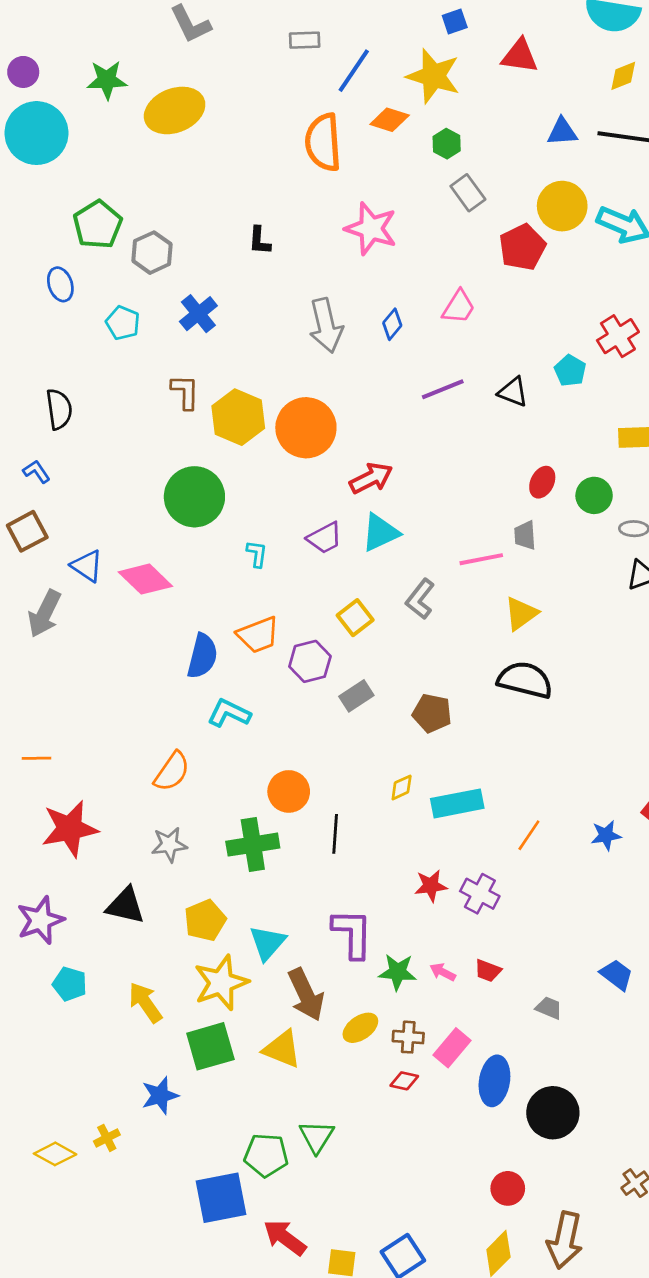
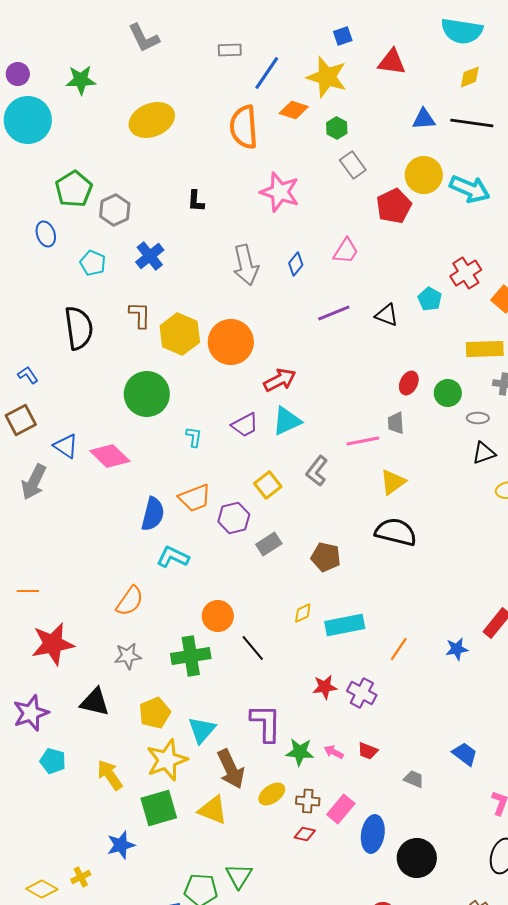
yellow ellipse: (175, 110) -> (152, 120), moved
black semicircle: (59, 409) -> (79, 328), moved, size x1.4
black line: (335, 834) -> (253, 648), turned -44

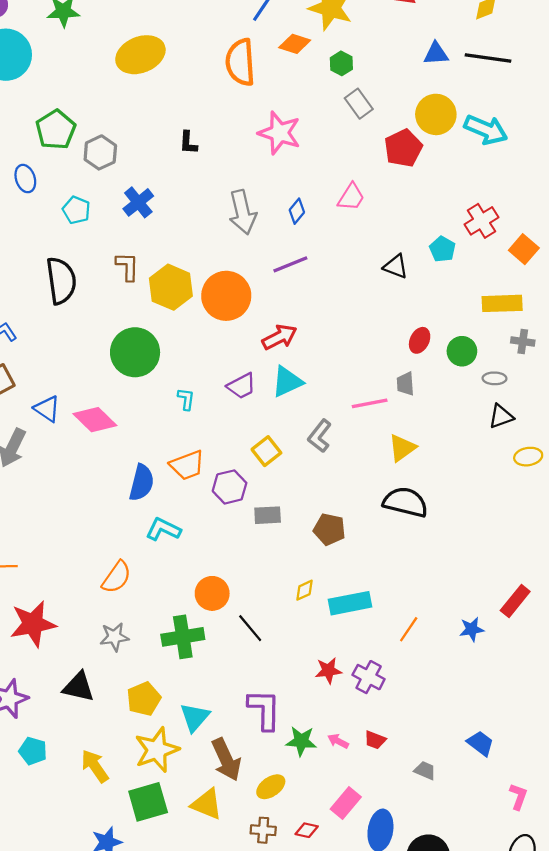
purple line: (334, 313) -> (290, 264), moved
gray rectangle: (269, 544) -> (268, 515), turned 30
brown cross: (308, 801) -> (263, 830), moved

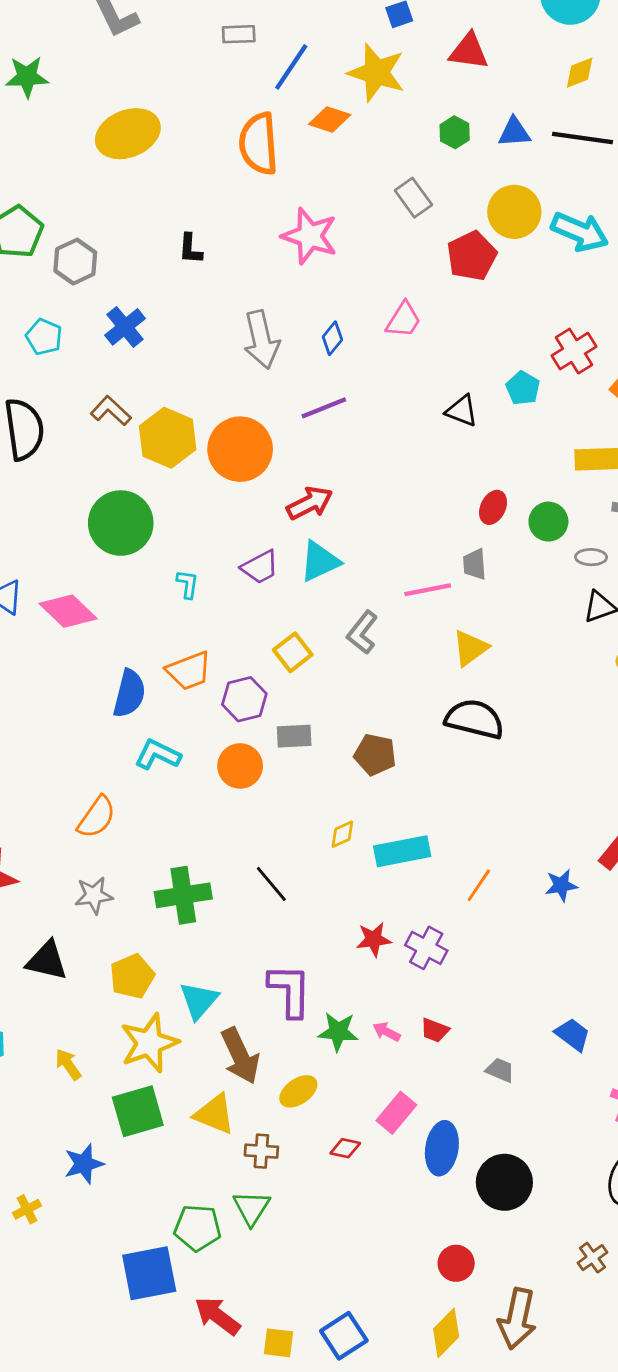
green hexagon: (341, 63) -> (455, 132), moved
brown L-shape: (127, 266) -> (111, 411), turned -48
orange circle: (212, 593) -> (240, 766), moved
yellow arrow: (95, 766) -> (68, 1064), size x0.7
brown cross: (263, 830) -> (261, 1151), moved

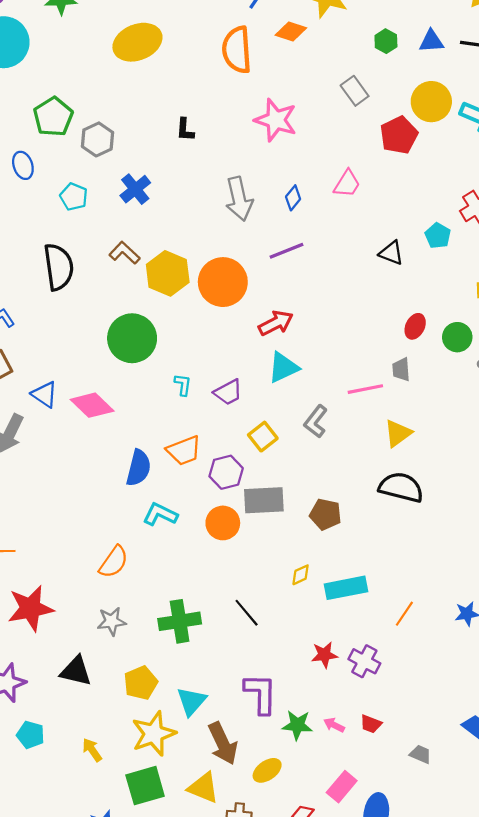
purple trapezoid: (260, 567) -> (228, 392), moved
gray rectangle: (294, 736) -> (264, 500), size x1.5

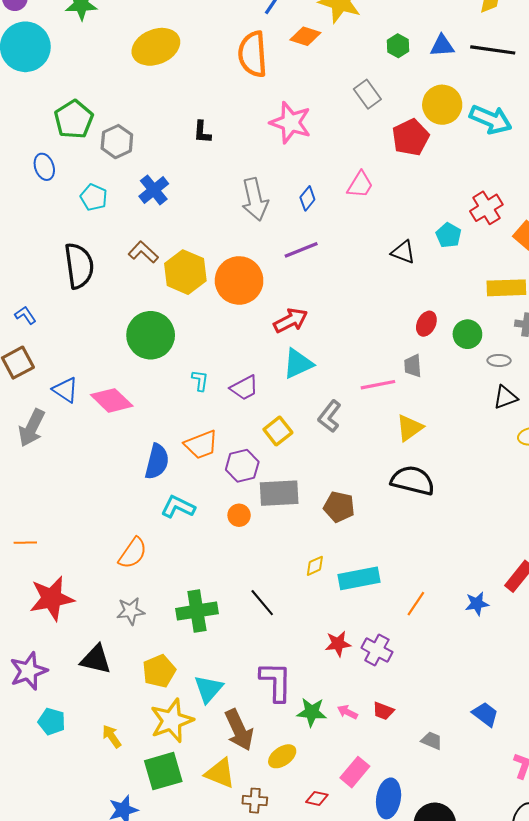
orange circle: (223, 523) -> (239, 515), size x0.7

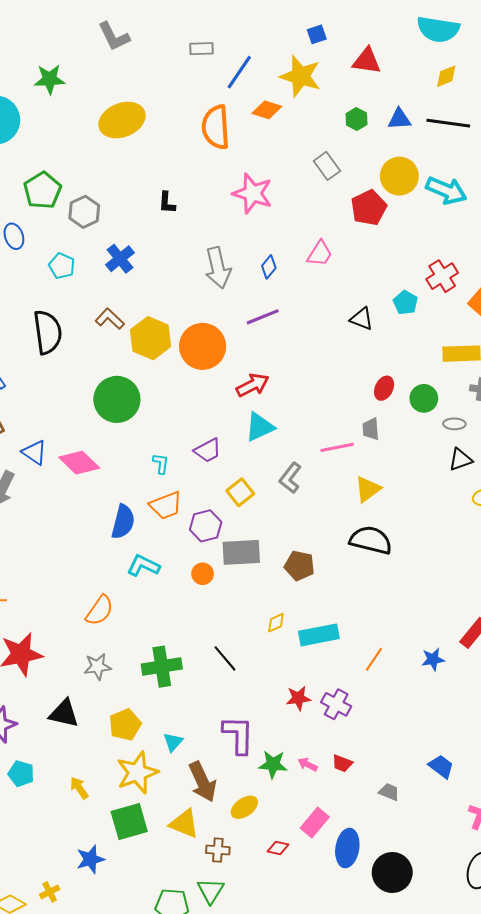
cyan L-shape: (200, 380) -> (161, 464), moved
cyan triangle: (208, 689) -> (173, 742), size x0.7

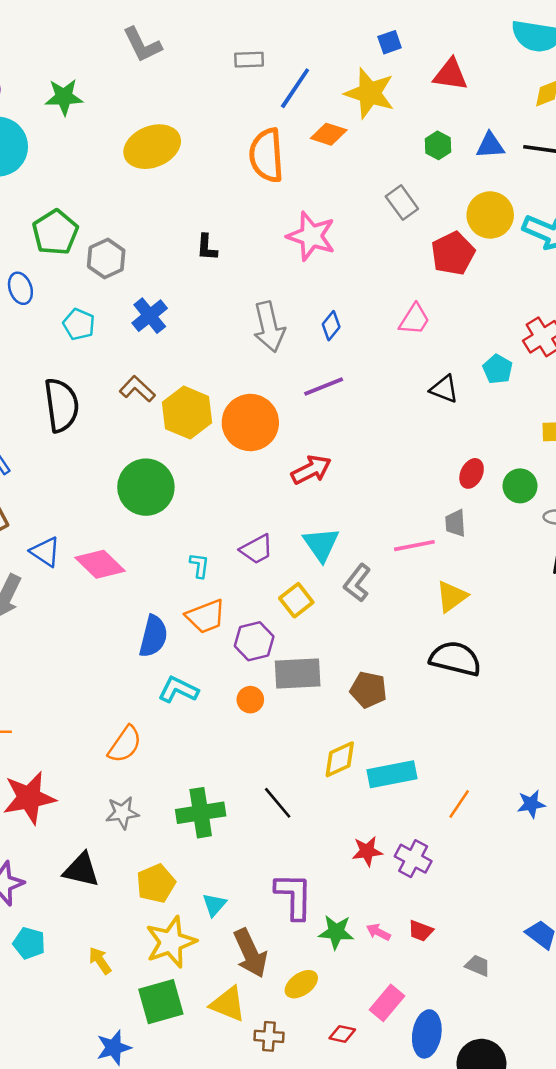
pink trapezoid: (320, 254) -> (414, 319), moved
cyan triangle: (260, 427) -> (321, 544), moved, turned -40
yellow diamond: (276, 623) -> (340, 759), size x1.5

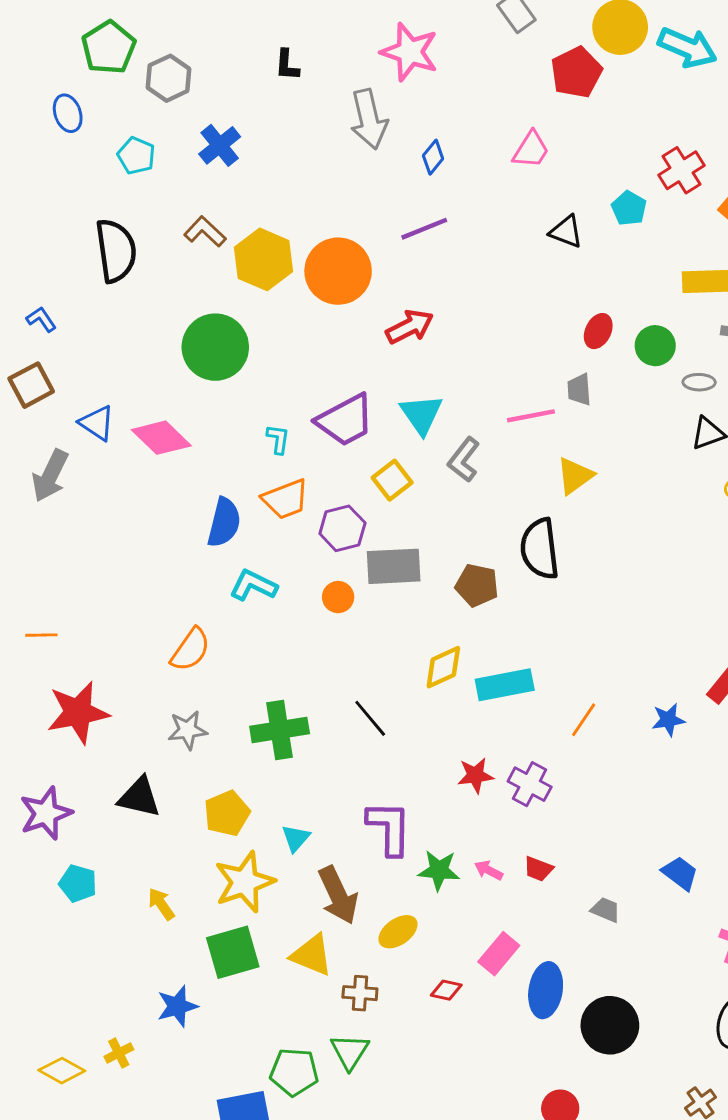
gray arrow: (269, 327) -> (369, 119), moved
purple trapezoid: (257, 549) -> (345, 420), size x1.5
black semicircle: (455, 659) -> (540, 549), moved, turned -111

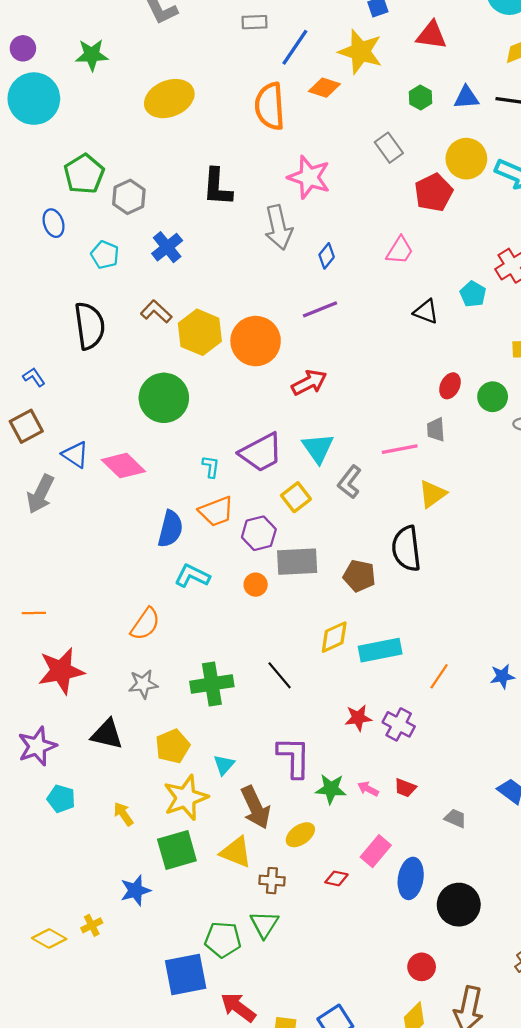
black L-shape: (287, 65) -> (217, 187), size x1.6

